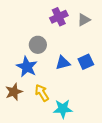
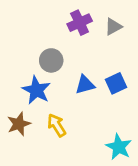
cyan star: (63, 109) -> (119, 147), moved, turned 30

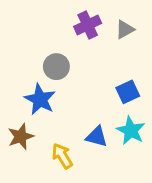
blue triangle: (85, 85) -> (97, 137), moved, turned 30
yellow arrow: (57, 125) -> (62, 156), moved
cyan star: (119, 147) -> (131, 131), moved

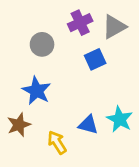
gray triangle: (125, 29) -> (114, 27), size x1.4
gray circle: (56, 67) -> (42, 44), moved
blue square: (128, 92) -> (95, 59), moved

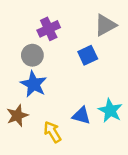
purple cross: (80, 23) -> (49, 29), moved
gray circle: (42, 44) -> (32, 55), moved

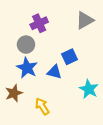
blue square: (88, 55) -> (70, 57), moved
blue triangle: (81, 116) -> (54, 72), moved

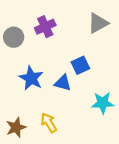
gray circle: (26, 45) -> (14, 37), moved
cyan star: (89, 89) -> (103, 103), turned -30
brown star: (14, 93) -> (16, 127), moved

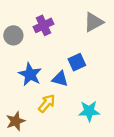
cyan star: (103, 103) -> (89, 111), moved
yellow arrow: (49, 123) -> (47, 103), moved, turned 72

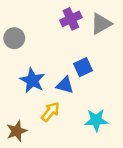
purple cross: (43, 25) -> (71, 19), moved

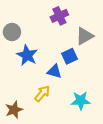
gray triangle: (101, 24) -> (85, 36), moved
blue star: (32, 80) -> (27, 55), moved

